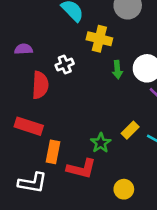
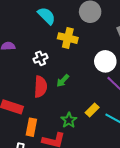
green arrow: (117, 70) -> (63, 81), moved, turned 48
red semicircle: (40, 85) -> (40, 87), moved

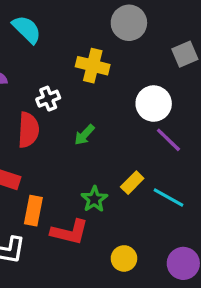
cyan semicircle: (47, 16) -> (27, 29), moved
red semicircle: (40, 87) -> (28, 130), moved

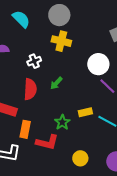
gray circle: (129, 23) -> (59, 15), moved
red semicircle: (28, 130) -> (30, 89), moved
yellow rectangle: (132, 183) -> (85, 112), turned 32

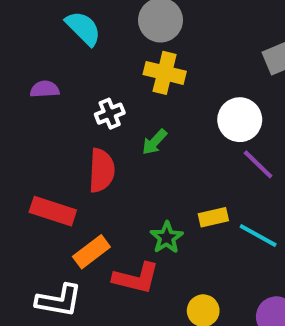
green arrow: (56, 83) -> (154, 142), moved
orange rectangle: (25, 129) -> (91, 252), turned 42

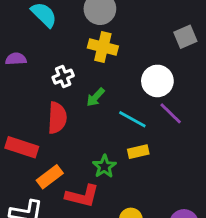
cyan line: (258, 235) -> (132, 119), moved

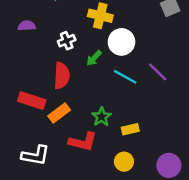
white circle: (157, 81) -> (121, 42), moved
yellow rectangle: (138, 152) -> (130, 129), moved
orange rectangle: (50, 177) -> (59, 113), moved

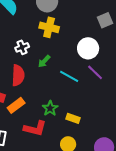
white circle: (121, 42) -> (88, 48), moved
yellow rectangle: (130, 129) -> (73, 118), turned 32

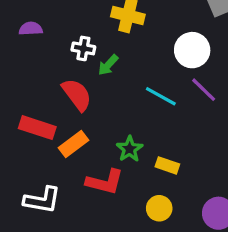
white cross: (22, 47) -> (83, 48), turned 32
green arrow: (44, 61) -> (108, 65), moved
red semicircle: (18, 75) -> (77, 95), turned -40

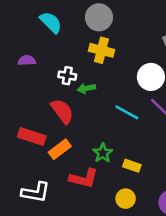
green arrow: (108, 65) -> (86, 88), turned 36

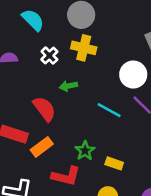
white cross: (67, 76) -> (49, 55), moved, turned 36

